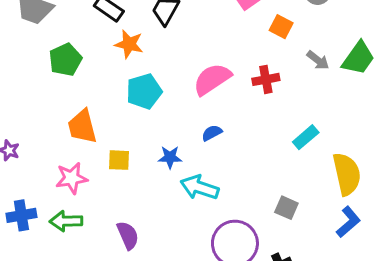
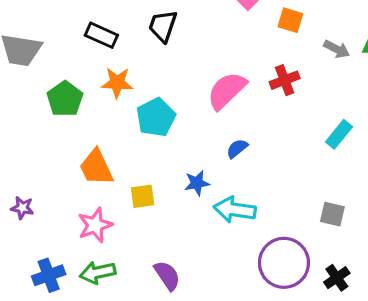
orange star: (129, 44) -> (117, 83), moved

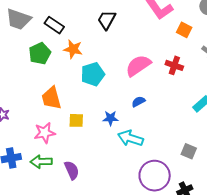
black rectangle: (101, 35) -> (54, 25), moved
red cross: (285, 80) -> (174, 65), turned 30
purple semicircle: (167, 276) -> (72, 170), moved

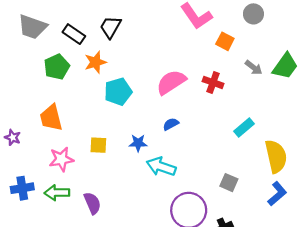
black trapezoid: (107, 20) -> (110, 27), moved
orange star: (73, 49) -> (95, 62), turned -30
orange trapezoid: (51, 98) -> (51, 118), moved

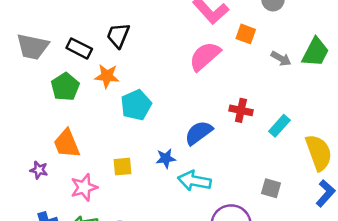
orange star: (95, 62) -> (107, 76), turned 30
pink semicircle: (171, 82) -> (205, 56), moved
red cross: (213, 82) -> (241, 110), moved
blue semicircle: (171, 124) -> (199, 133), size x1.6
purple star: (13, 137) -> (39, 170), moved

